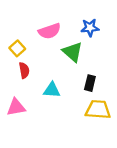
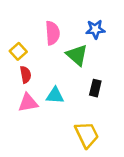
pink semicircle: (50, 31) -> (52, 33), turned -75
pink triangle: (16, 107) -> (28, 103), moved
yellow trapezoid: (98, 110) -> (87, 135), moved, turned 60

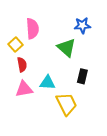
pink semicircle: (52, 33) -> (33, 29), moved
yellow trapezoid: (87, 135) -> (66, 104), moved

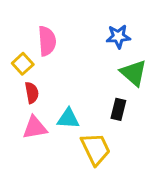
green triangle: (66, 48) -> (134, 73), moved

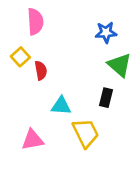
pink semicircle: (47, 41) -> (35, 22), moved
red semicircle: (32, 93) -> (41, 70), moved
pink triangle: (35, 128) -> (33, 140), moved

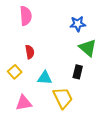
yellow square: (20, 57) -> (15, 72), moved

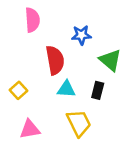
blue star: (78, 24) -> (81, 35), moved
red semicircle: (30, 52) -> (55, 60), moved, size x1.6
cyan triangle: (45, 78) -> (66, 89), moved

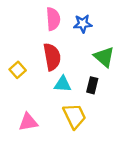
pink semicircle: (32, 20) -> (53, 19), moved
blue star: (81, 35) -> (83, 24), moved
yellow square: (19, 90) -> (18, 70), moved

